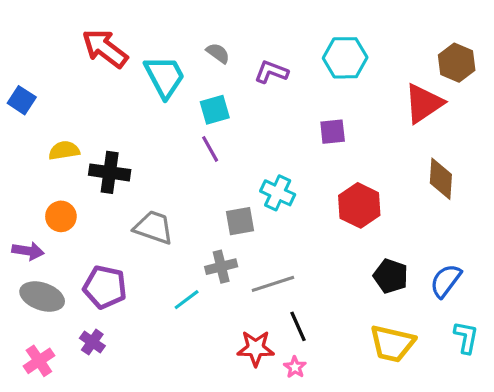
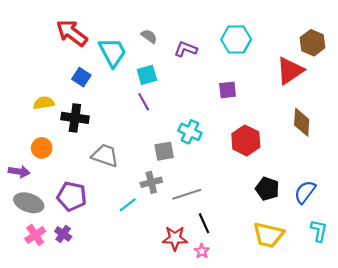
blue square: (22, 100) -> (81, 77), moved
pink cross: (39, 361) -> (35, 235), moved

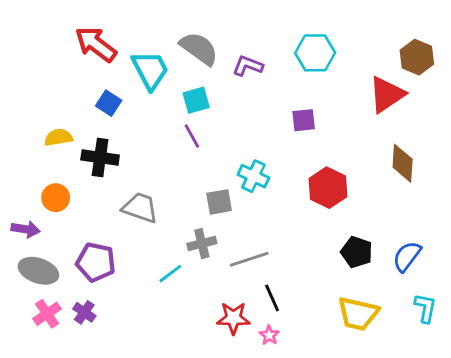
gray semicircle: (149, 36) -> (199, 49), size x1.8

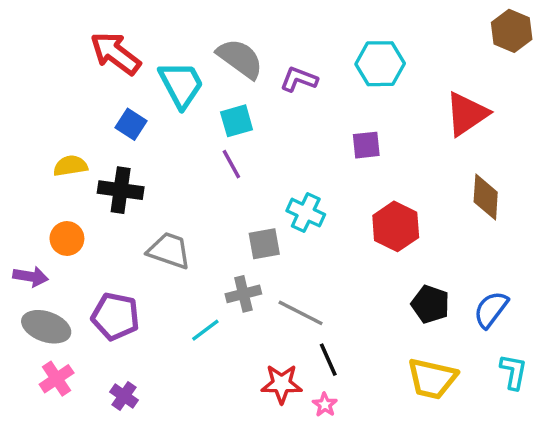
brown hexagon: (417, 57) -> (512, 31), moved
gray line: (249, 259) -> (301, 313), turned 45
purple cross: (84, 312) -> (124, 396), moved

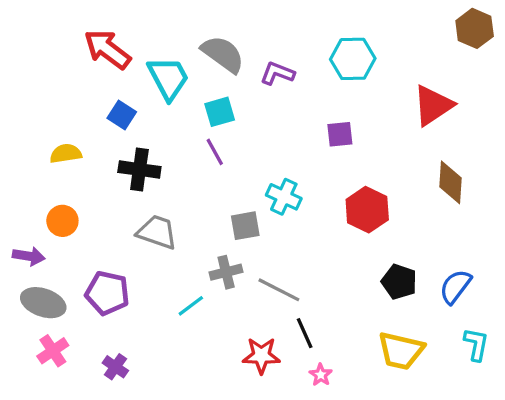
black cross: (121, 190) -> (139, 170), moved
pink star: (325, 405) -> (321, 375), moved

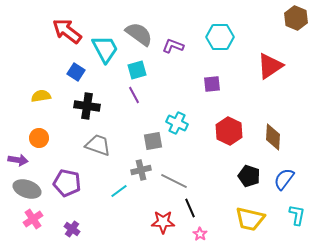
brown diamond: (451, 182) -> (273, 137), moved

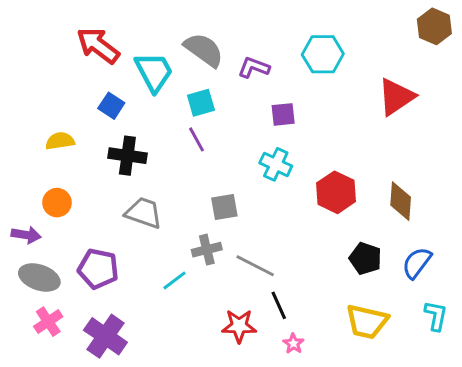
purple square: (212, 84) -> (283, 114), moved
cyan cross: (177, 123) -> (276, 164), moved
purple cross: (72, 229) -> (105, 336), size x1.8

